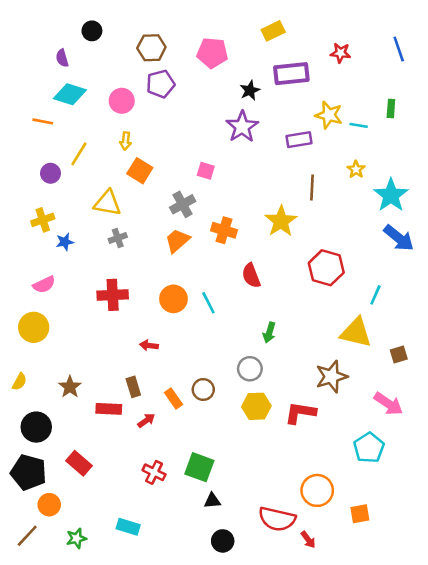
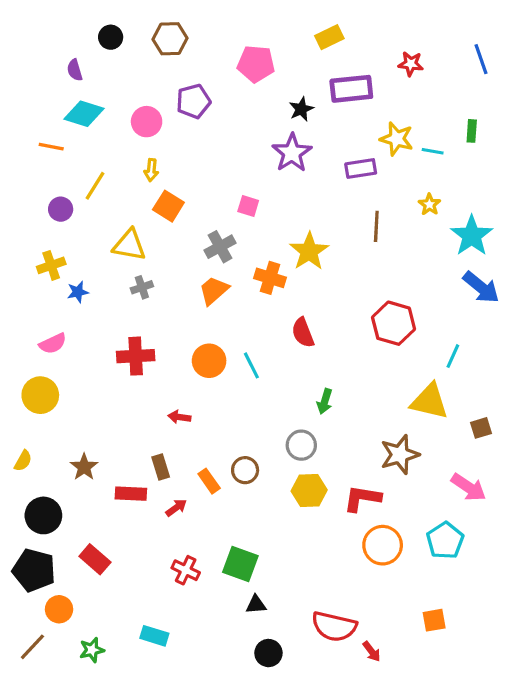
brown hexagon: (151, 48) -> (170, 39), moved
yellow star: (281, 221) -> (309, 251), moved
orange circle: (317, 490) -> (383, 545), moved

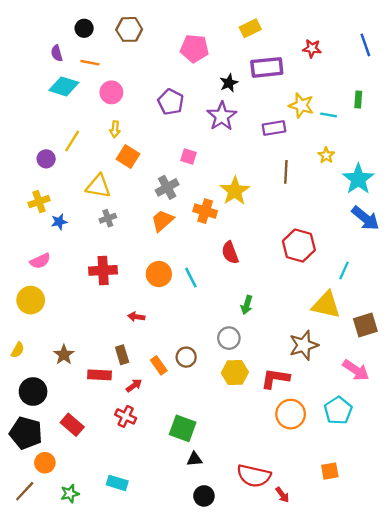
purple pentagon: (193, 101) -> (171, 102), moved, turned -30
orange line: (51, 147) -> (90, 63), moved
brown square: (481, 428) -> (365, 325), size x1.5
red cross: (186, 570) -> (126, 416), moved

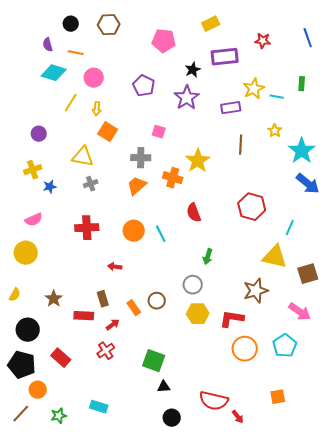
yellow star: (301, 105) -> (254, 89), turned 30
yellow line: (72, 141) -> (71, 103), moved
gray cross: (167, 187) -> (141, 158), turned 30
red cross: (126, 416) -> (106, 351), turned 30

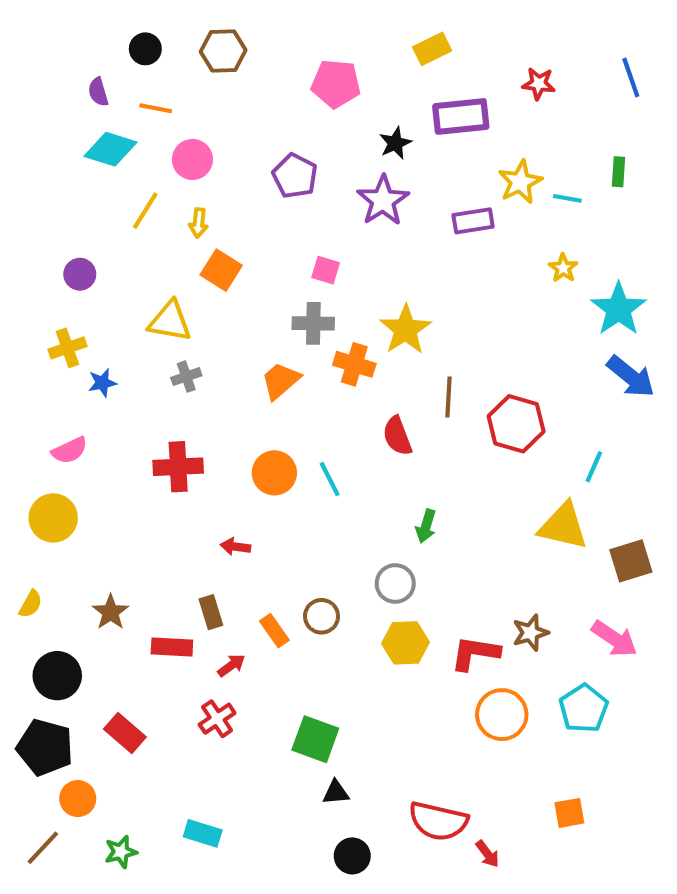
brown line: (241, 145) -> (448, 397), moved
gray cross: (141, 158) -> (313, 323), moved
brown star: (256, 291) -> (530, 633), moved, size x0.7

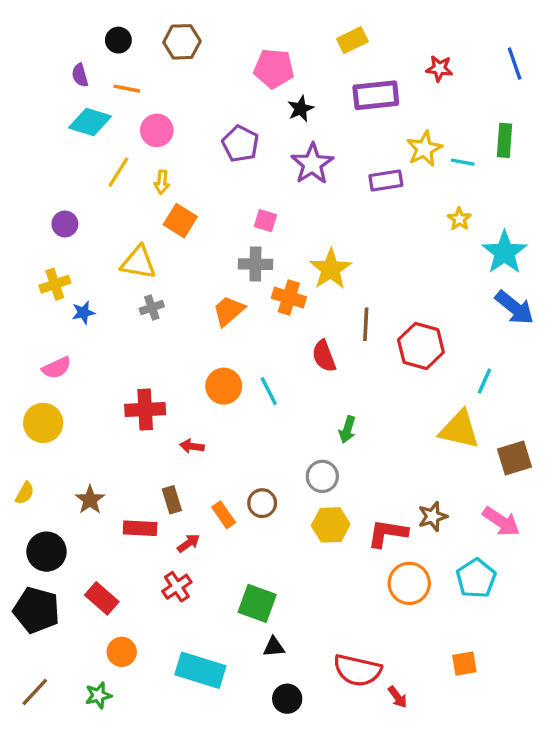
black star: (395, 143) -> (301, 109), moved
green rectangle: (619, 172) -> (504, 140), size x1.4
red cross: (178, 467) -> (145, 410), moved
orange circle: (78, 799) -> (122, 652), moved
cyan rectangle: (203, 833) -> (200, 670), moved, size x1.6

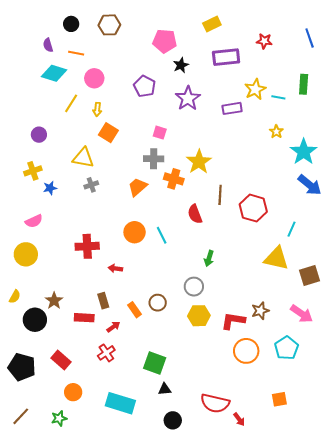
black circle: (47, 552) -> (35, 320), moved

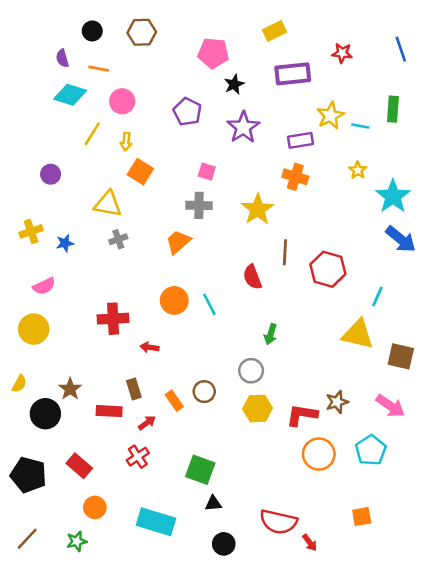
yellow cross: (33, 171) -> (31, 231), moved
orange cross: (174, 179) -> (295, 177), moved
brown square: (310, 275) -> (401, 356), turned 30

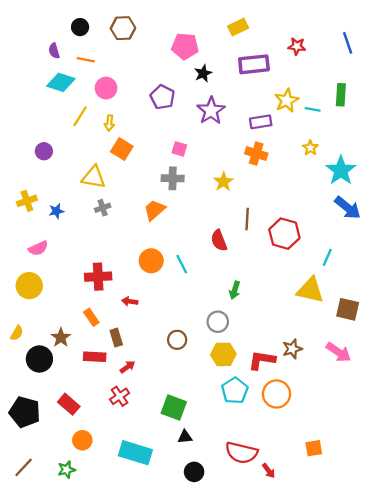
yellow star: (258, 209) -> (223, 182), size x0.7
orange rectangle: (174, 401) -> (91, 317), moved
cyan pentagon: (371, 450) -> (235, 391), moved

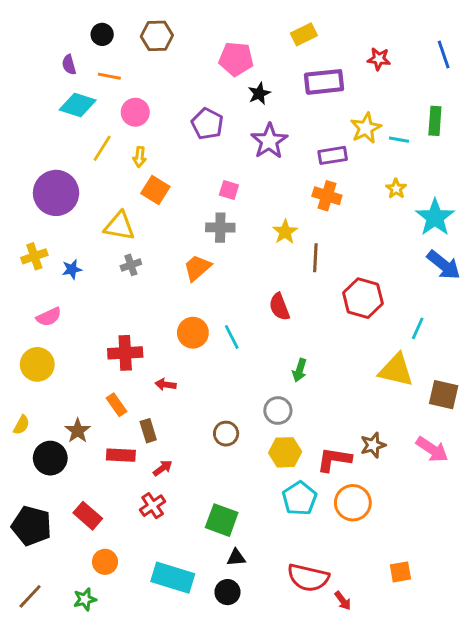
purple circle: (44, 151) -> (56, 193), size x2.0
brown line: (247, 219) -> (315, 258), moved
black circle: (194, 472) -> (227, 592), moved

